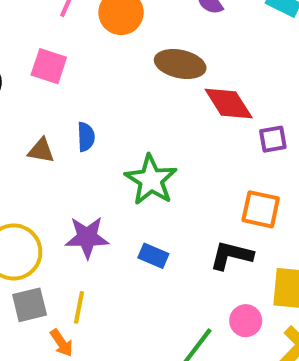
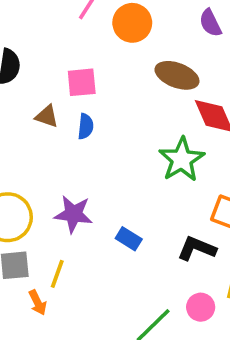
pink square: (49, 66) -> (82, 82), moved, turned -32
brown triangle: (41, 150) -> (47, 116), moved
green star: (151, 180) -> (182, 160), moved

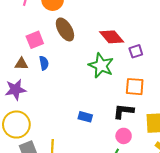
brown ellipse: (177, 75) -> (65, 29), moved, turned 55
purple star: (73, 214) -> (16, 90), moved
pink circle: (201, 307) -> (124, 136), moved

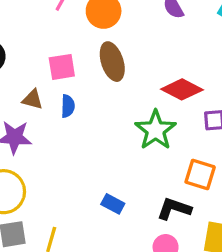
red diamond: (112, 37) -> (182, 89), turned -35

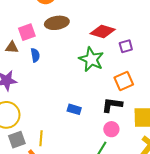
brown ellipse: (112, 62) -> (57, 23), turned -70
brown triangle: (33, 99) -> (12, 47), moved
orange square: (200, 174) -> (124, 81), turned -30

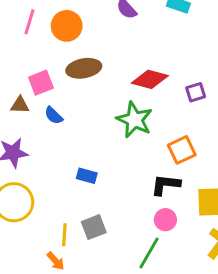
purple square: (126, 46) -> (196, 92), moved
blue semicircle: (35, 55) -> (54, 116), turned 144
blue rectangle: (74, 109) -> (87, 176), moved
gray square: (17, 140) -> (94, 227), moved

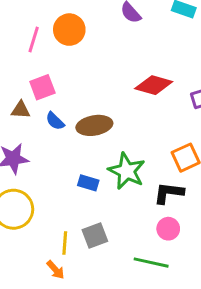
pink line: (30, 22) -> (34, 39), moved
brown ellipse: (84, 68) -> (94, 125), moved
green star: (135, 120) -> (127, 171), moved
green line: (149, 253) -> (151, 263), turned 72

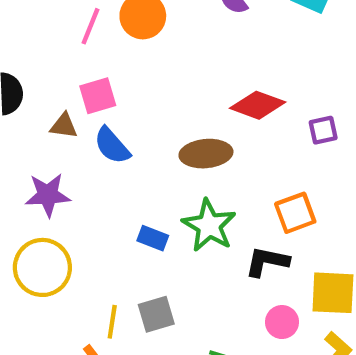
blue semicircle: (55, 121) -> (112, 146), size x1.4
brown ellipse: (94, 125) -> (206, 154), moved
pink circle: (168, 229) -> (282, 322), moved

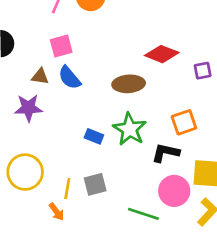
brown triangle: (64, 126) -> (40, 76), moved
yellow circle: (42, 267) -> (25, 172), moved
pink circle: (282, 322) -> (174, 191), size x1.5

